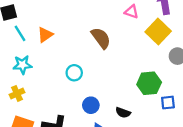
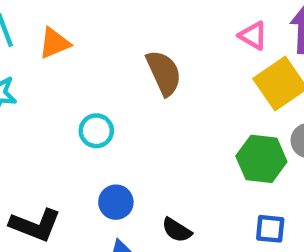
pink triangle: (132, 12) -> (253, 36), moved
green hexagon: (149, 83) -> (261, 159), moved

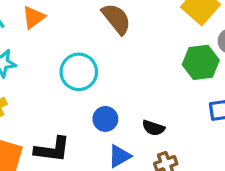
cyan circle: (96, 131) -> (79, 72), size x1.5

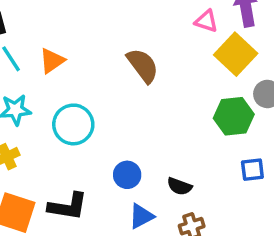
cyan circle: (79, 72) -> (73, 124), moved

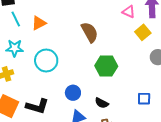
yellow square: (236, 54) -> (143, 32), size x0.7
green hexagon: (234, 116) -> (106, 66), moved

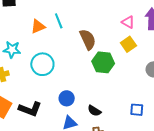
cyan line: (16, 19) -> (59, 21), moved
yellow square: (143, 32) -> (128, 44), moved
green hexagon: (106, 66) -> (103, 62), moved

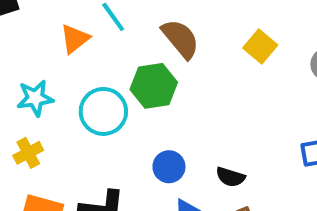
yellow square: (128, 44) -> (260, 46), moved
green hexagon: (103, 62) -> (154, 86), moved

